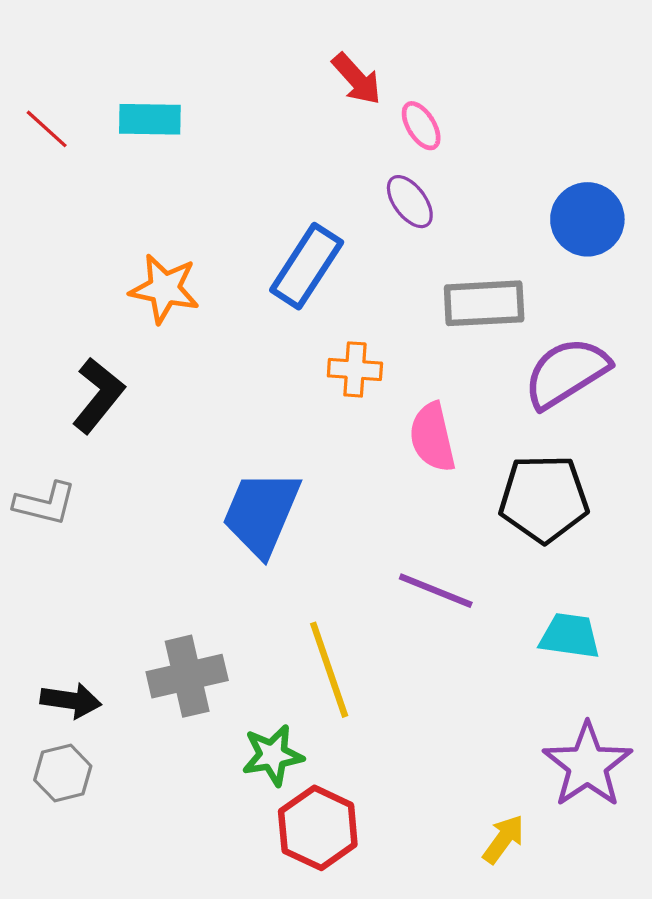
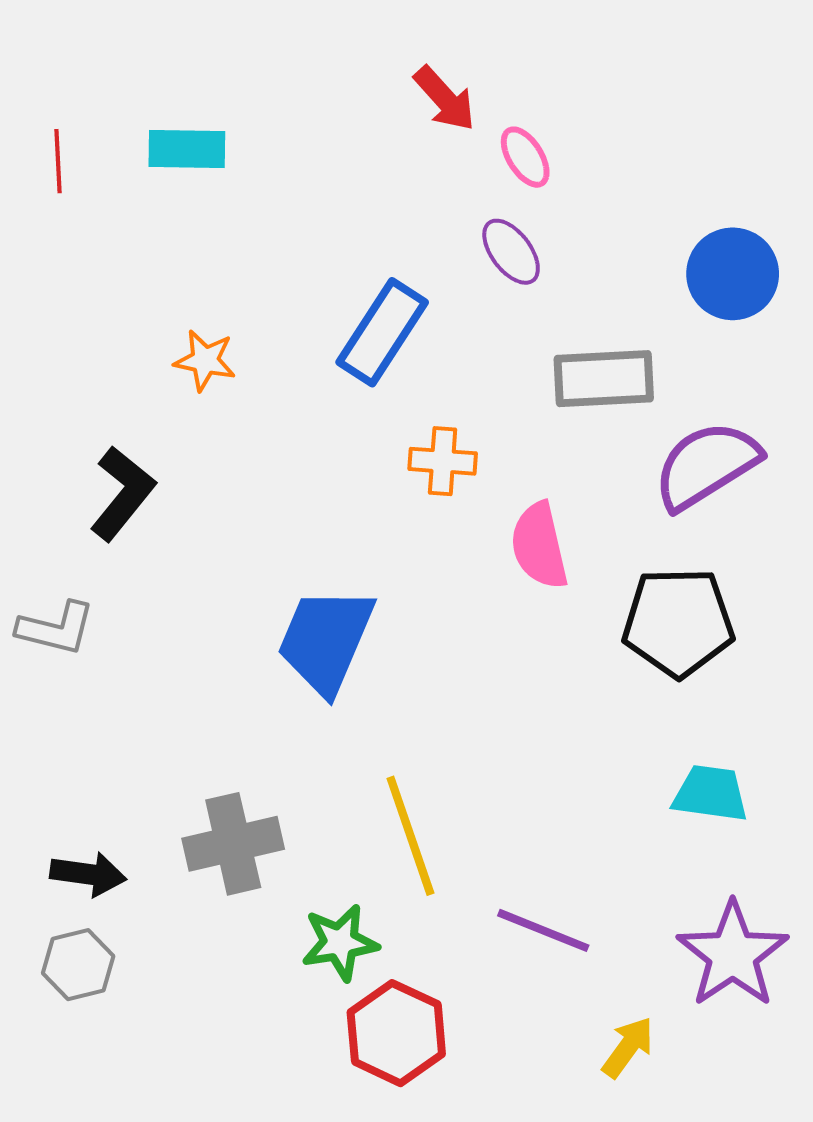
red line: (47, 129) -> (58, 161), turned 45
orange star: (164, 289) -> (205, 360), size x0.7
purple line: (436, 591) -> (543, 930), moved

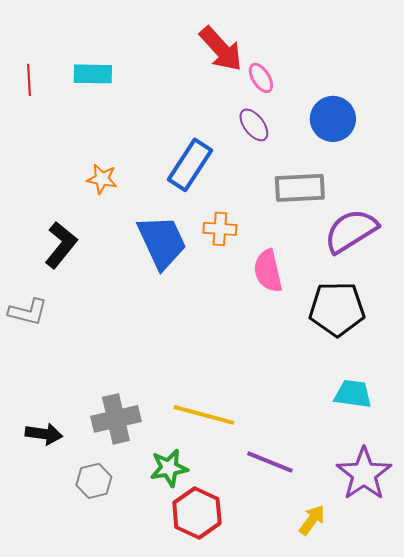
red arrow: (445, 99) -> (221, 49), size x1.4
blue circle: (733, 274) -> (333, 119), moved
blue trapezoid: (326, 640) -> (162, 242), moved, turned 132
yellow line: (410, 836) -> (204, 415), turned -56
gray hexagon: (78, 965) -> (94, 481), moved

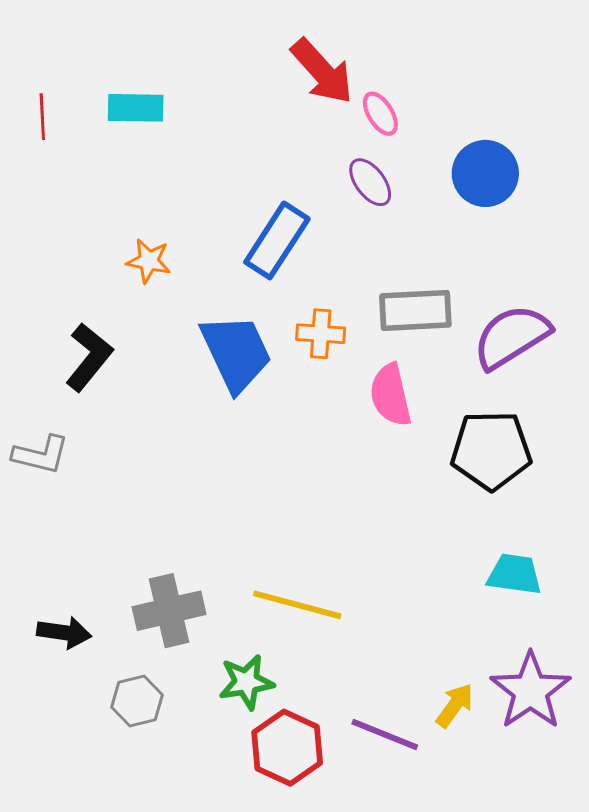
gray rectangle: (300, 188) -> (415, 310), moved
purple line: (270, 462) -> (385, 735), moved
yellow arrow: (312, 520) -> (455, 705), moved

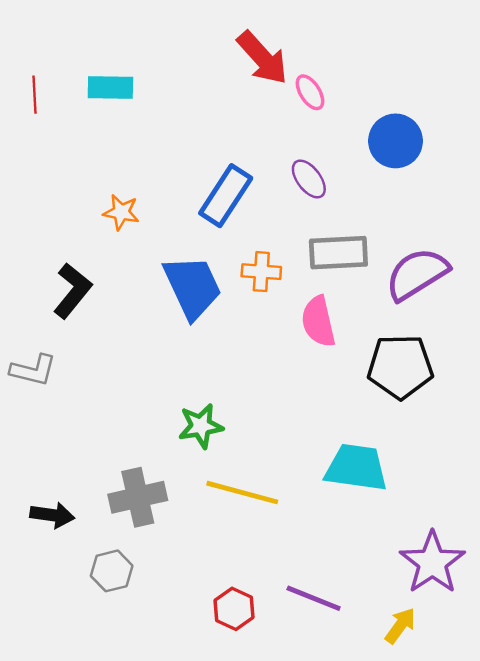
purple ellipse: (370, 182) -> (309, 179), moved
cyan trapezoid: (514, 574) -> (356, 468), moved, size x1.4
green star: (246, 682) -> (201, 426), moved
yellow arrow: (455, 705) -> (400, 626), moved
red hexagon: (287, 748) -> (234, 609), size x0.7

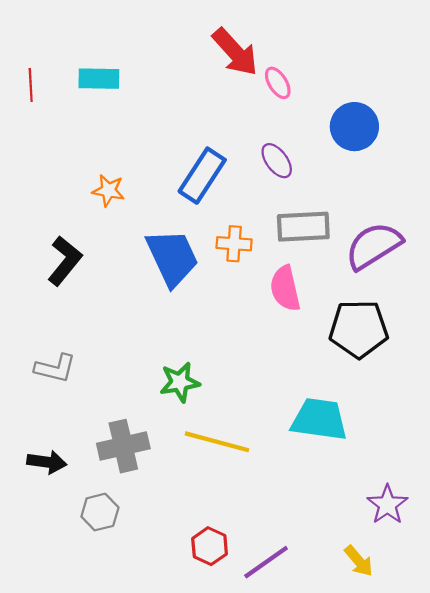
gray L-shape: (33, 370) -> (55, 368), moved
purple star: (432, 563) -> (387, 505), size x0.7
purple line: (314, 598) -> (266, 562), moved, turned -57
yellow arrow: (400, 626) -> (359, 561), turned 104

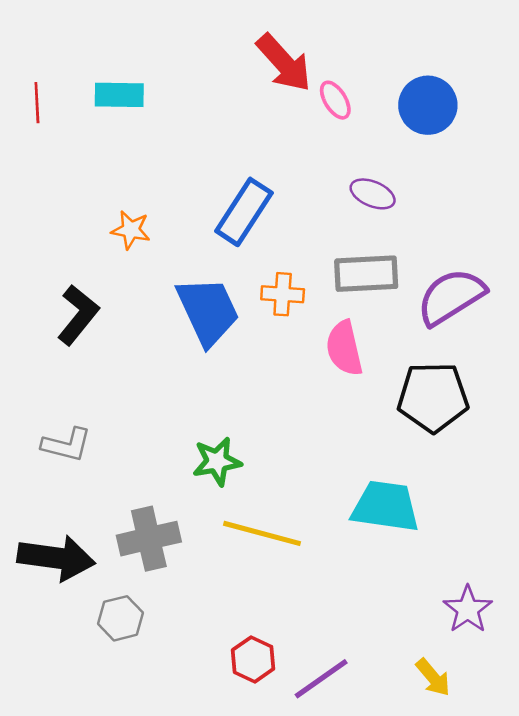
blue circle: (354, 127) -> (428, 105), moved
purple ellipse: (277, 161) -> (373, 194), moved, turned -30
black arrow: (47, 462) -> (56, 558), size x1.6

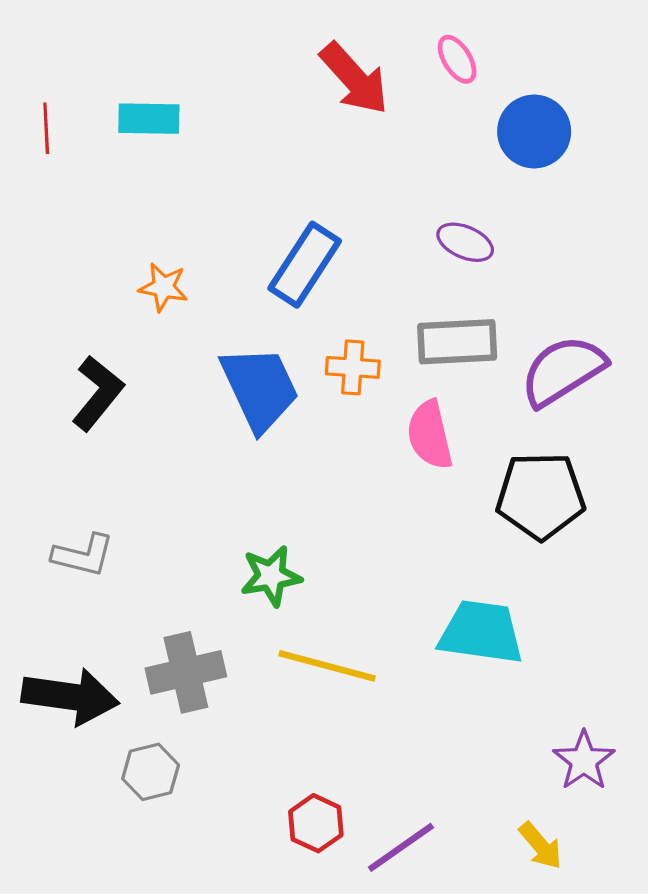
pink ellipse: (335, 100) -> (457, 59), moved

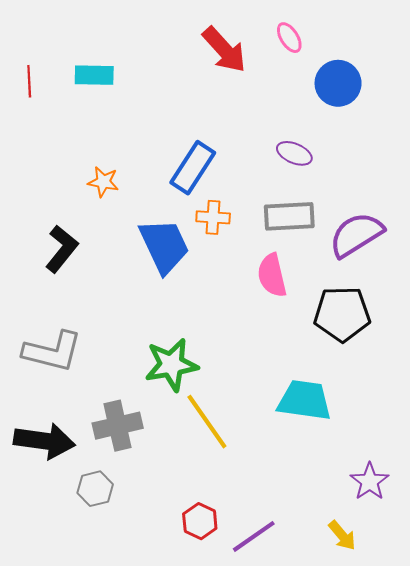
orange cross: (353, 367) -> (213, 217), moved
gray L-shape: (83, 555) -> (53, 351), size x1.5
green star: (271, 576) -> (171, 365), size x1.4
yellow line: (327, 666) -> (207, 422), turned 40

